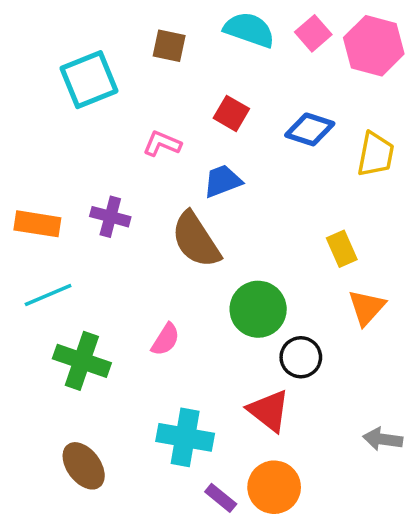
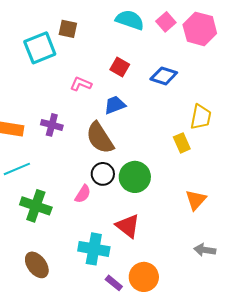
brown square: (169, 46) -> (68, 29), moved
yellow trapezoid: (376, 154) -> (201, 117), moved
orange triangle: (367, 307) -> (196, 200), moved
black circle: (301, 357) -> (103, 174), moved
red triangle: (269, 411) -> (128, 226), moved

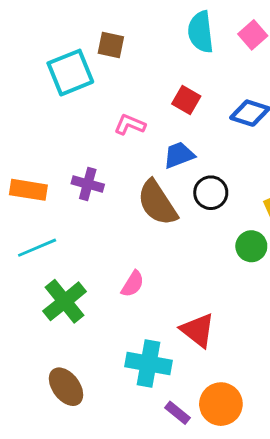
cyan semicircle: (130, 20) -> (201, 32), turned -116
black circle: (103, 174) -> (211, 193), moved
green circle: (135, 177) -> (251, 246), moved, size x0.7
green cross: (36, 206) -> (65, 301), turned 32

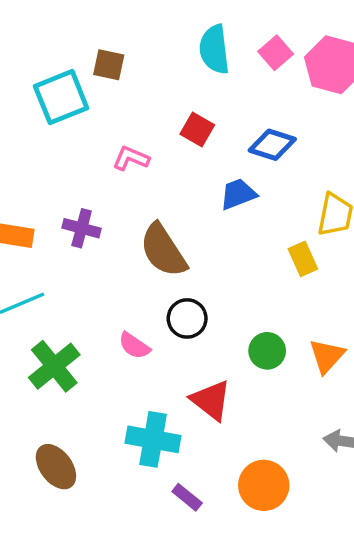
blue trapezoid: (179, 155) -> (238, 194), moved
black circle: (211, 193) -> (187, 318), moved
green circle: (251, 246) -> (267, 351), moved
pink semicircle: (133, 284) -> (134, 346), turned 92
orange circle: (221, 404) -> (264, 485), moved

